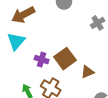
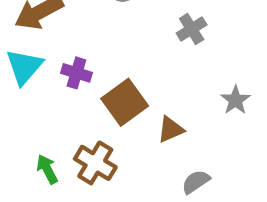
purple cross: (42, 60) -> (76, 73), moved

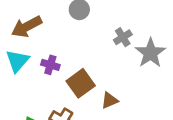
gray star: (235, 100) -> (150, 53), moved, size x1.6

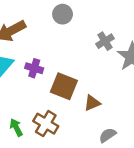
brown square: (81, 83) -> (64, 86), turned -32

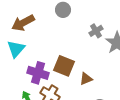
purple cross: (34, 68) -> (38, 73), moved, size x1.5

